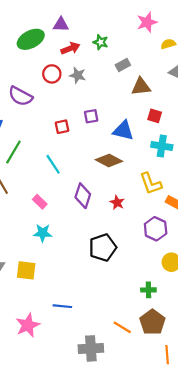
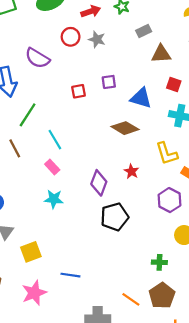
cyan line: (53, 164) -> (55, 140), moved
purple diamond: (83, 196) -> (99, 183), moved
yellow square: (26, 270) -> (31, 252), moved, turned -30

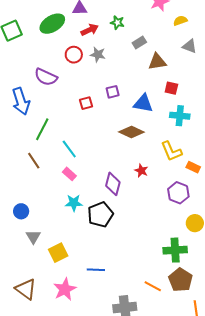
black pentagon: (115, 217) -> (100, 215), moved
green cross: (159, 262) -> (175, 250), size x1.6

